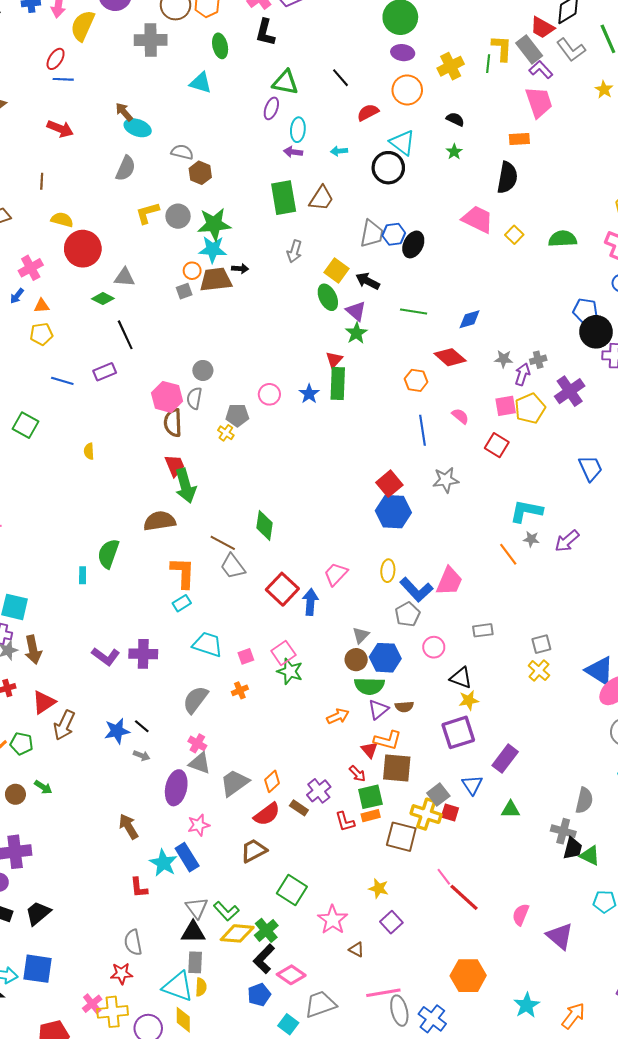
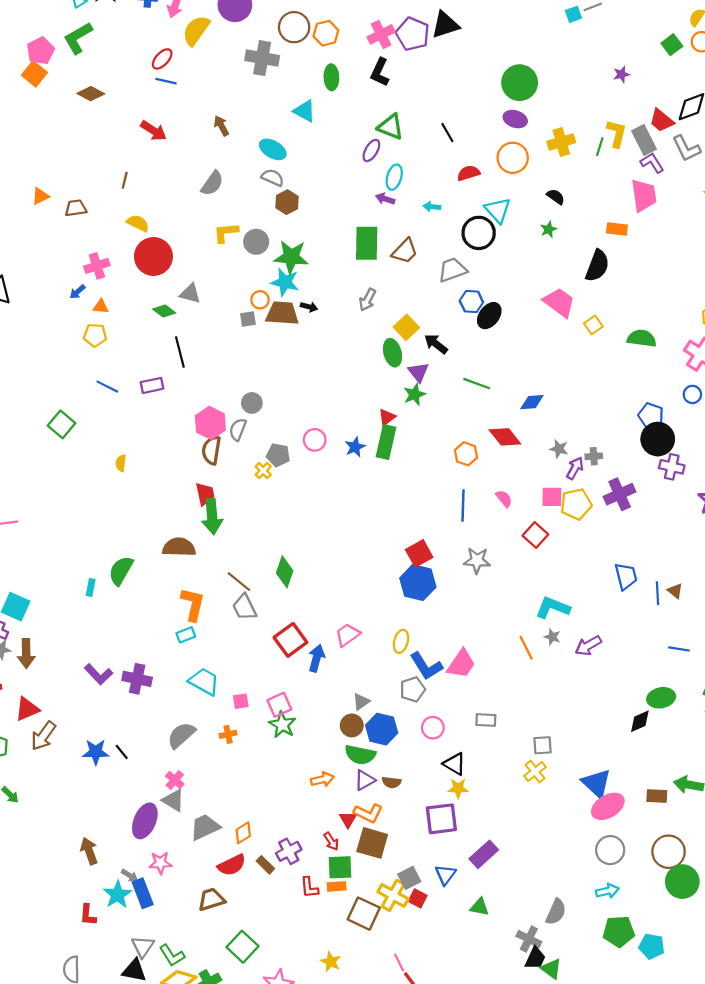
cyan ellipse: (138, 128) -> (273, 149), moved
gray trapezoid: (372, 234) -> (452, 270), moved, turned -132
gray arrow: (142, 756) -> (130, 875), moved

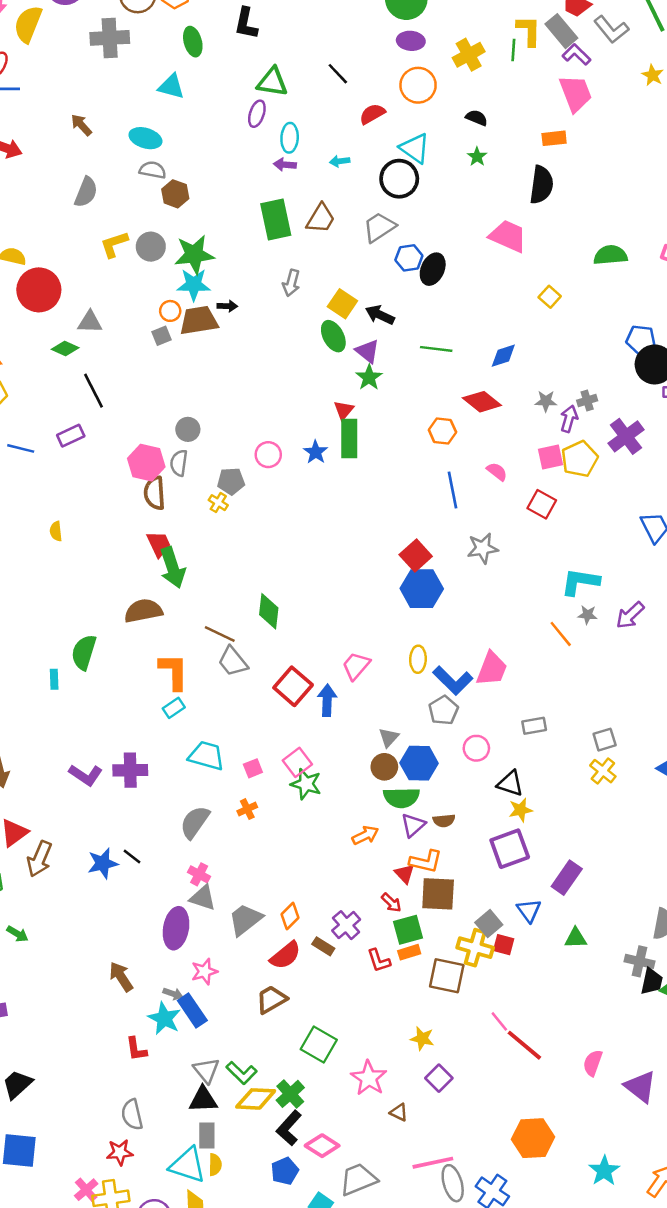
yellow square: (593, 325) -> (550, 297), moved

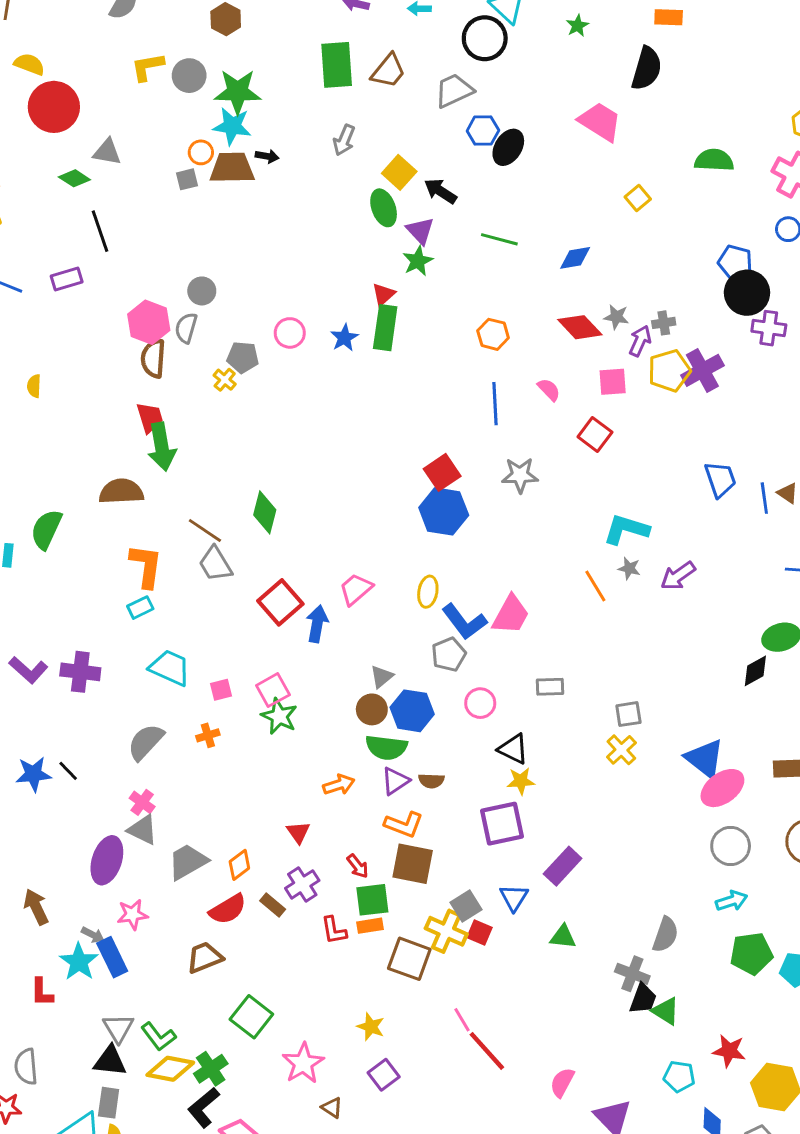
red diamond: (482, 402) -> (580, 327), moved
yellow pentagon: (580, 459) -> (669, 371), moved
red triangle: (405, 874) -> (298, 832), moved

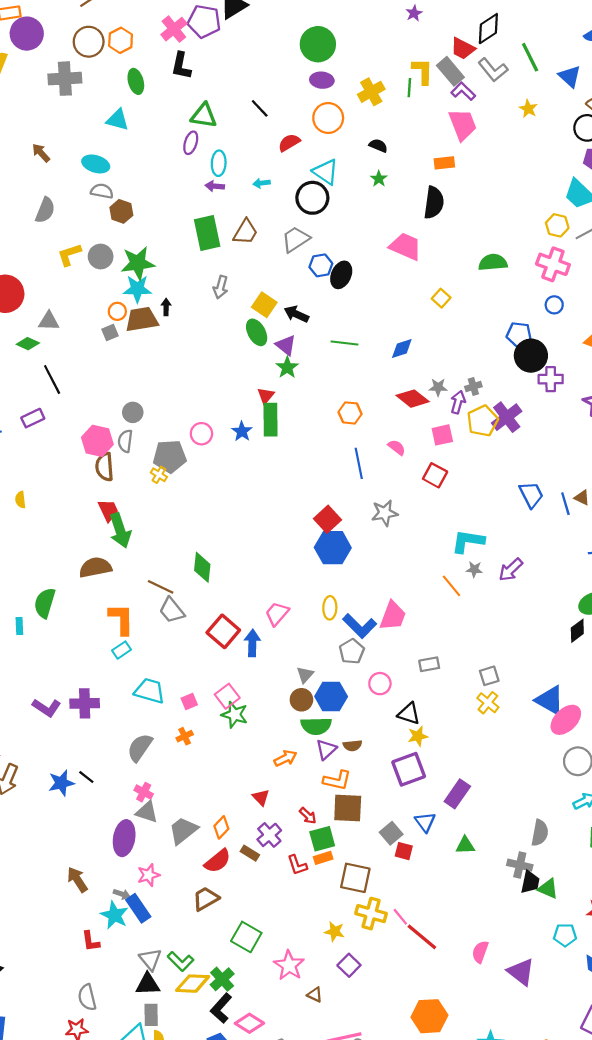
black arrow: (267, 156) -> (166, 307), turned -91
gray pentagon: (243, 357) -> (170, 456), size x1.4
yellow cross: (446, 931) -> (371, 914), moved

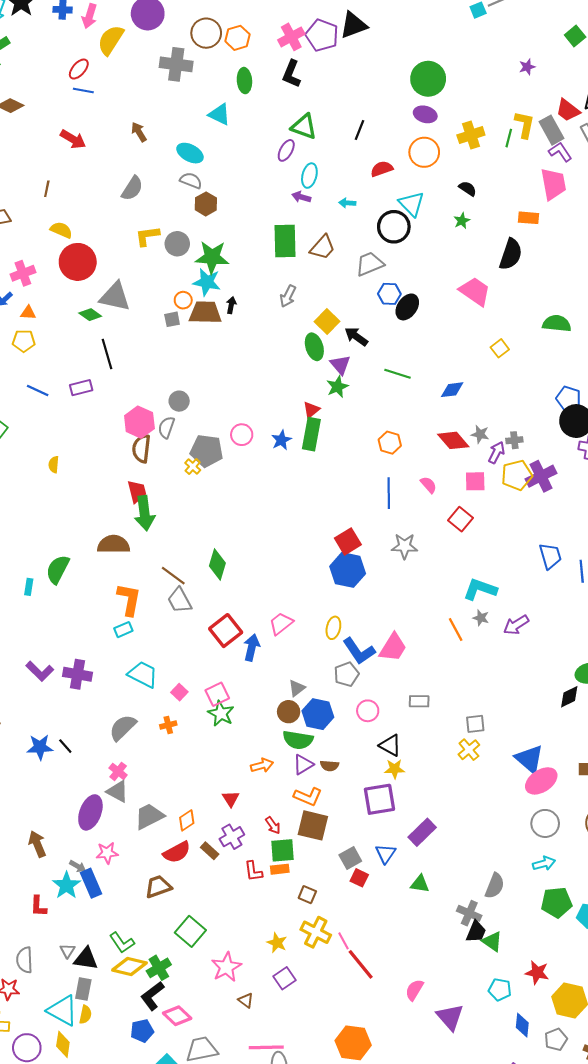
black line: (260, 108) -> (360, 130), turned 54
gray triangle: (49, 321) -> (115, 297), size x1.5
pink square: (189, 701) -> (179, 692), turned -35
brown square: (355, 878) -> (307, 895), size x0.6
gray triangle: (150, 959) -> (67, 951), moved, size x0.7

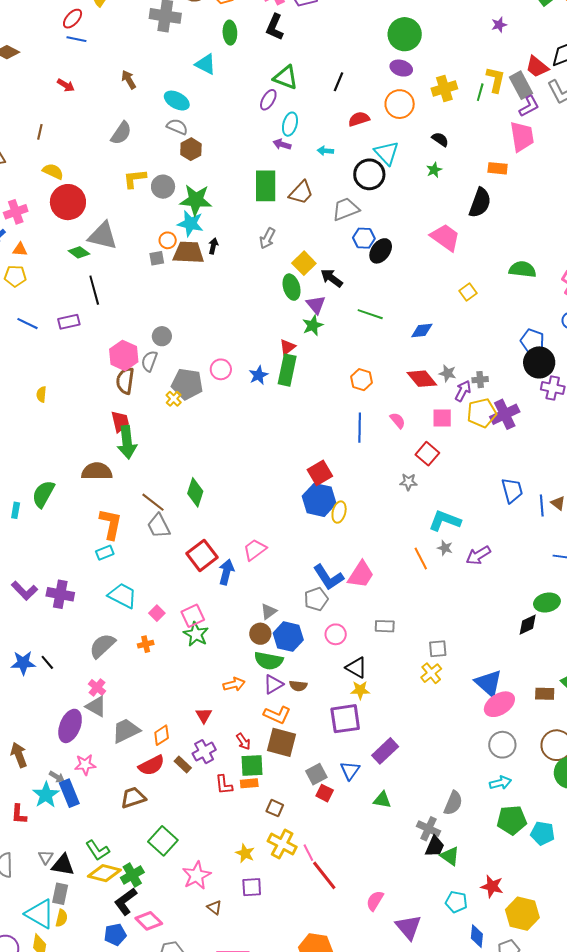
red arrow: (73, 139) -> (66, 85), size x0.7
purple L-shape: (560, 152) -> (529, 106), turned 95
gray star: (404, 546) -> (408, 482), moved, size x0.7
yellow ellipse: (333, 628) -> (339, 512), moved
purple square: (285, 978) -> (252, 887), turned 30

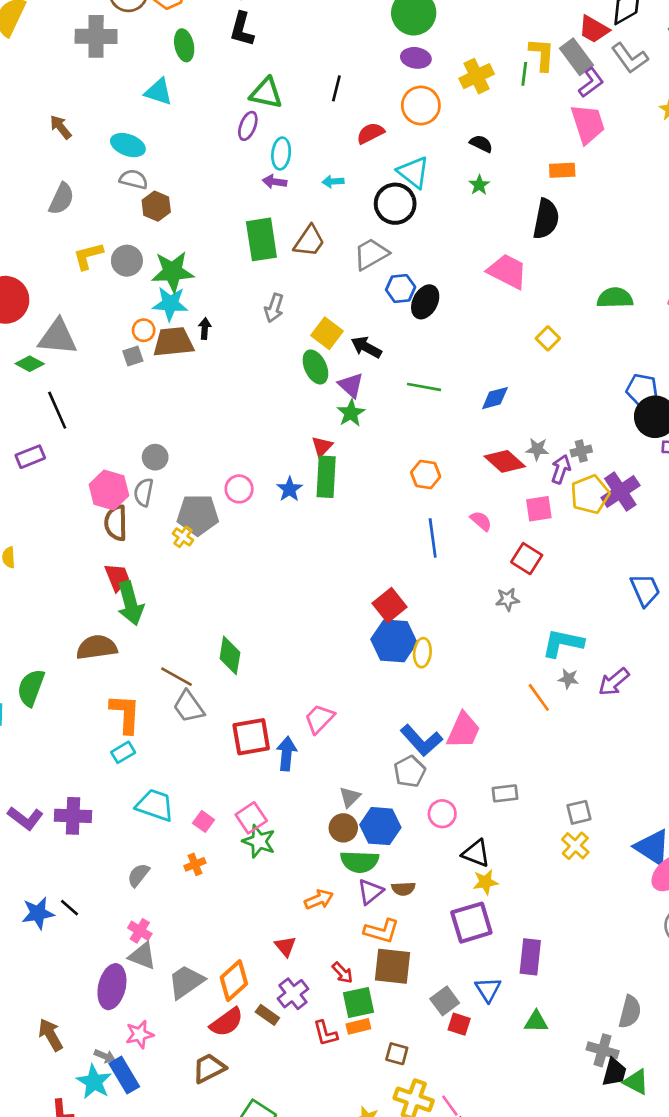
red square: (202, 555) -> (251, 737), turned 36
gray semicircle: (102, 646) -> (138, 875), size x0.7
orange diamond: (162, 735) -> (234, 981), size x1.4
purple rectangle: (385, 751) -> (530, 957), turned -32

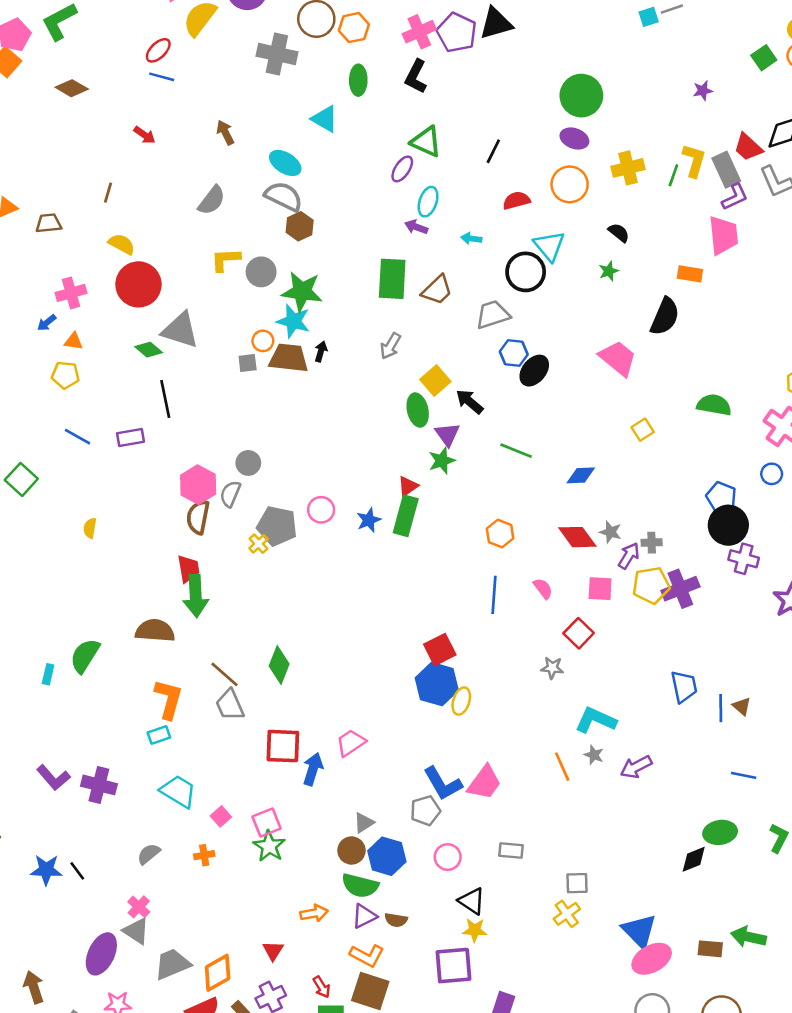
gray semicircle: (134, 179) -> (284, 196), size x1.4

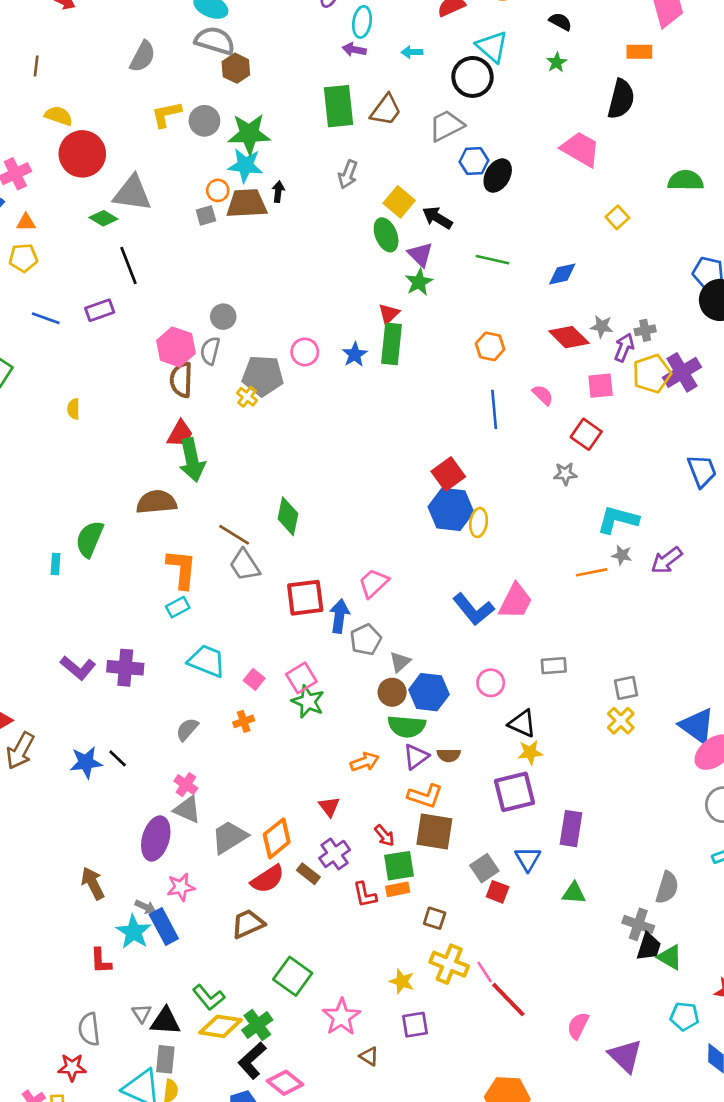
red trapezoid: (188, 569) -> (180, 434), turned 48
orange line: (562, 767) -> (592, 572), turned -68
gray pentagon: (425, 811) -> (366, 640), moved

